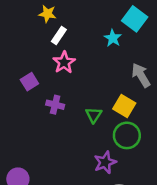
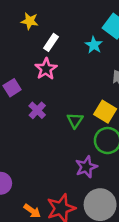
white rectangle: (59, 36) -> (51, 42), moved
purple cross: (55, 105) -> (37, 110), turned 30

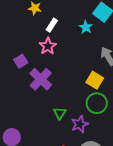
purple cross: (37, 110) -> (41, 79), size x1.6
green triangle: (75, 120) -> (60, 113), moved

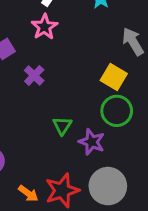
purple cross: (41, 79) -> (34, 75), size x0.6
purple star: (80, 124) -> (92, 142), turned -30

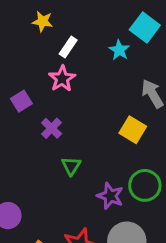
green circle: (117, 111) -> (145, 185), moved
green triangle: (62, 126) -> (71, 166), moved

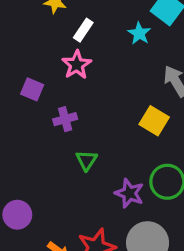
purple square: (21, 101) -> (32, 89), turned -35
purple cross: (52, 128) -> (65, 119), turned 30

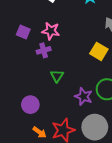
pink star: (77, 65) -> (51, 31), moved, turned -30
purple circle: (17, 215) -> (30, 105), moved

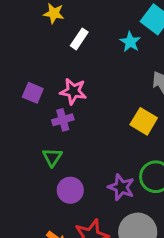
green triangle: (57, 76) -> (52, 157), moved
purple circle: (30, 105) -> (70, 190), moved

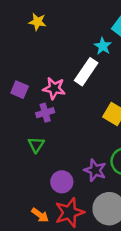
white rectangle: (79, 39) -> (86, 72), moved, size x1.5
purple circle: (70, 190) -> (62, 182), moved

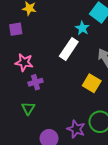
pink star: (54, 88) -> (24, 62), moved
purple square: (20, 90) -> (16, 29), moved, turned -32

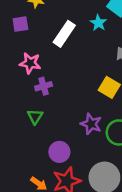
white rectangle: (69, 49) -> (64, 34), moved
purple star: (76, 129) -> (91, 124), moved

